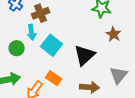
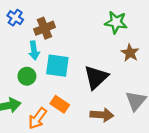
cyan square: (52, 45) -> (57, 66), turned -30
green circle: (17, 48) -> (27, 76), moved

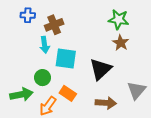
blue cross: (15, 18) -> (28, 15), turned -32
brown star: (130, 53) -> (121, 43), moved
green circle: (27, 76) -> (42, 78), moved

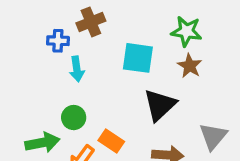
blue cross: (28, 15) -> (58, 41), moved
brown cross: (54, 25) -> (91, 22), moved
cyan square: (66, 59) -> (138, 58), moved

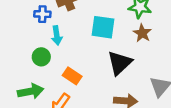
green circle: (74, 118) -> (41, 57), moved
orange rectangle: (111, 141) -> (72, 76), moved

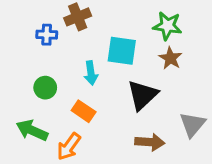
cyan arrow: (57, 35) -> (91, 73), moved
green arrow: (31, 91) -> (32, 130), turned -145

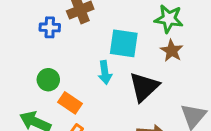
cyan arrow: (91, 73) -> (105, 72), moved
orange rectangle: (84, 111) -> (70, 103), moved

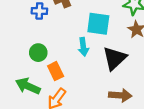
orange rectangle: (70, 103) -> (56, 71), turned 30

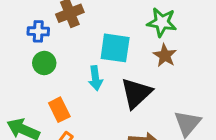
green circle: (38, 53) -> (44, 63), moved

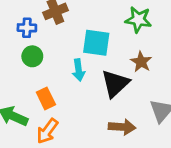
brown star: (165, 55) -> (141, 62), moved

